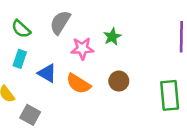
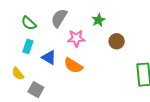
green star: (112, 37) -> (98, 20), moved
brown circle: (119, 81) -> (117, 41), moved

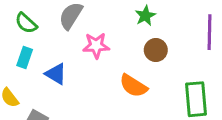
green star: (98, 20) -> (145, 16), moved
orange semicircle: (73, 65) -> (133, 86), moved

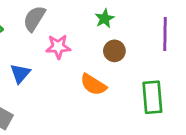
blue triangle: (56, 74) -> (20, 73), turned 40

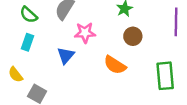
blue triangle: (20, 73) -> (66, 55), moved

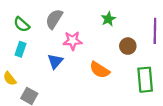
brown circle: (133, 36) -> (128, 46), moved

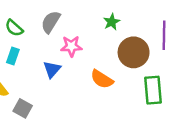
brown circle: (128, 46) -> (134, 52), size x1.6

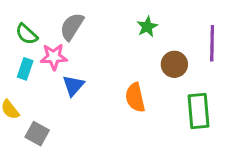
pink star: (71, 46) -> (54, 57), moved
brown circle: (134, 52) -> (174, 64), size x0.7
orange semicircle: (102, 79) -> (135, 97), turned 45

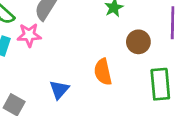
blue triangle: (73, 85) -> (59, 90), moved

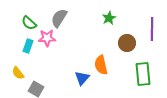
blue triangle: (59, 90) -> (82, 78), moved

